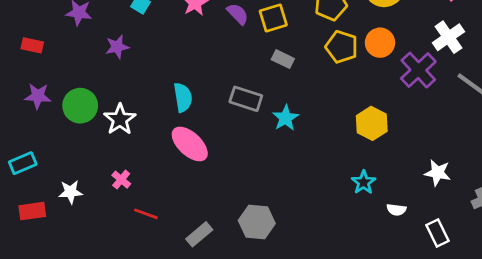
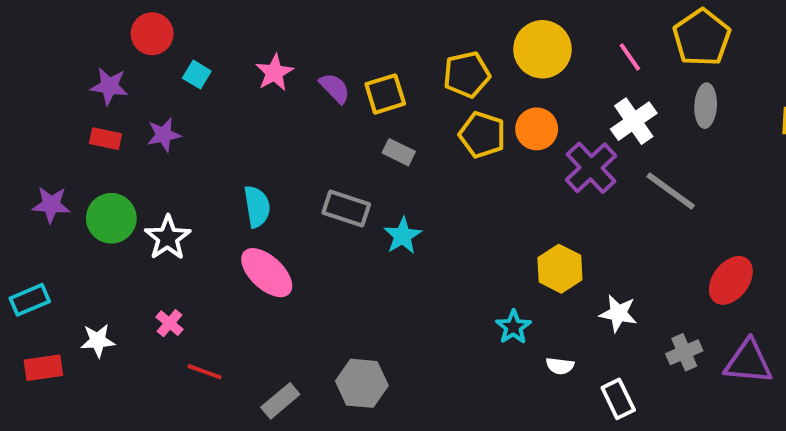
red rectangle: (32, 45) -> (105, 139), moved
yellow hexagon: (372, 123) -> (560, 269), moved

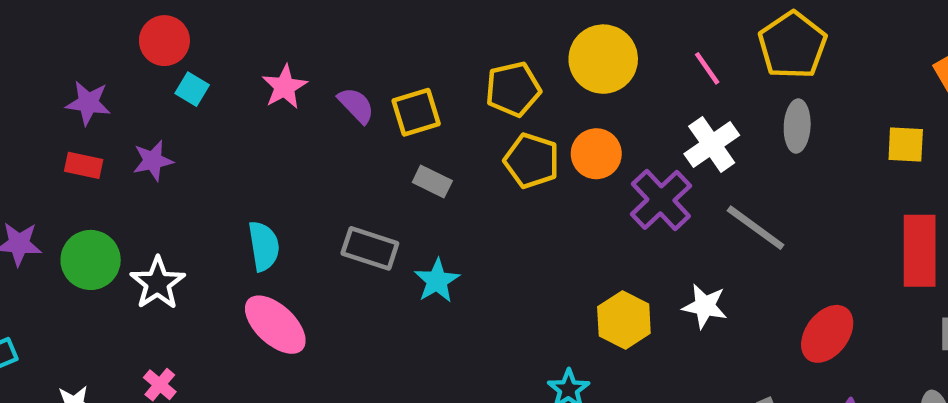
red circle: (152, 34) -> (164, 41), moved
white star: (618, 313) -> (705, 306), moved

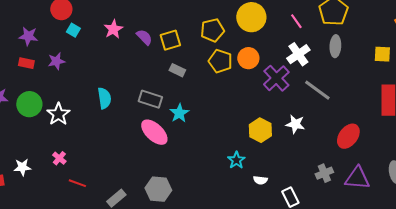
pink ellipse: (275, 325) -> (154, 132), moved

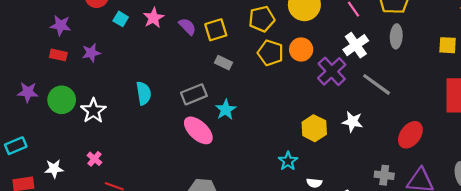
cyan square: (73, 30) -> (121, 19), moved
gray rectangle: (150, 99) -> (194, 94), turned -40
gray cross: (324, 173) -> (384, 175), turned 30

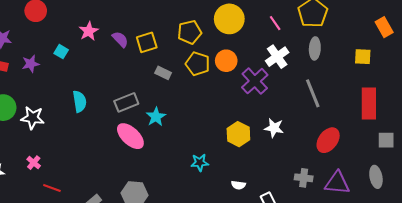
cyan square: (121, 19) -> (61, 52), moved
gray rectangle: (223, 63) -> (163, 73), moved
gray line: (377, 84) -> (313, 93), moved, turned 32
white star: (93, 111) -> (33, 118), turned -30
cyan star: (288, 161) -> (200, 163), moved, turned 30

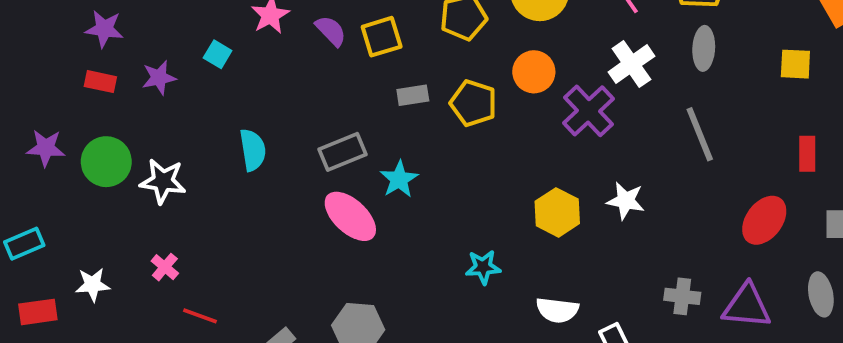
yellow pentagon: (198, 64) -> (473, 103), moved
gray rectangle: (163, 73) -> (413, 95), turned -35
red rectangle: (369, 103) -> (807, 154), size x0.6
red ellipse: (328, 140) -> (764, 220), moved
white semicircle: (238, 185) -> (557, 310), size x1.5

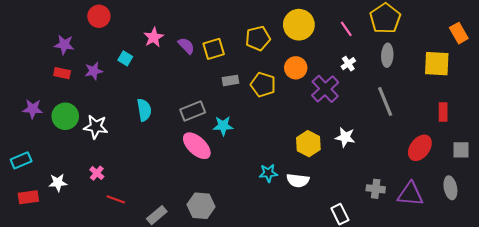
white cross: (631, 64) -> (348, 64), size x0.6
yellow square: (795, 64) -> (437, 64), size x1.5
cyan star: (399, 179) -> (223, 126), turned 30
white semicircle: (557, 310) -> (298, 180), moved

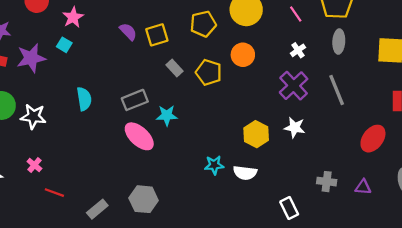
pink star: (154, 37) -> (73, 17), moved
purple star: (94, 71) -> (31, 58), size x1.5
gray rectangle: (230, 80) -> (174, 68), turned 56
purple cross: (325, 89) -> (294, 86), moved
purple triangle: (410, 194) -> (363, 187), size x0.6

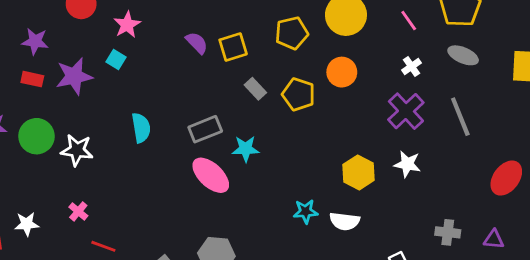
gray ellipse: (339, 42) -> (463, 55), turned -70

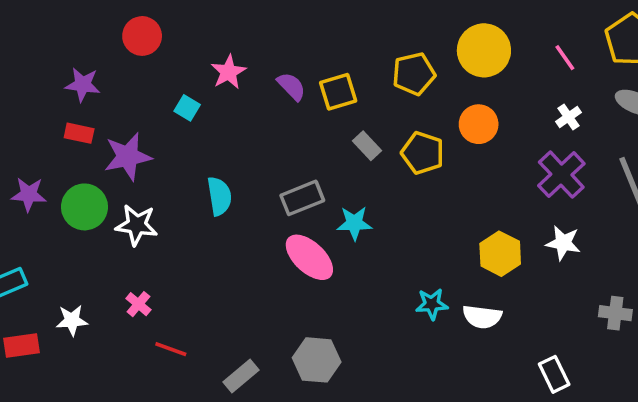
pink star: (127, 25) -> (228, 72), moved
purple star: (74, 76) -> (128, 157), moved
gray cross: (448, 232) -> (615, 313), moved

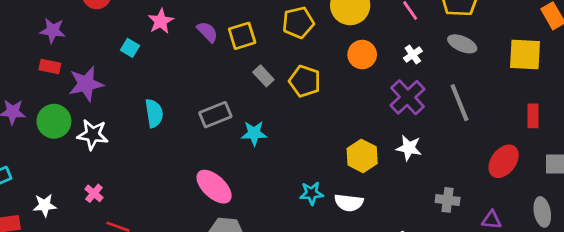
orange circle: (479, 124) -> (362, 55), moved
pink ellipse: (309, 257) -> (214, 187), moved

